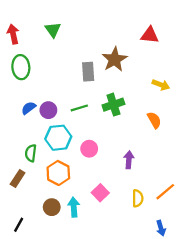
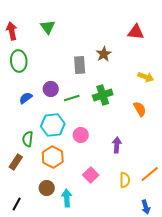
brown star: (115, 59) -> (104, 54), size x0.7
purple circle: (48, 110) -> (51, 89), moved
cyan arrow: (74, 207) -> (67, 198), moved

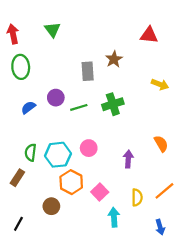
orange semicircle: (140, 109) -> (161, 144), moved
cyan hexagon: (53, 125) -> (58, 155), moved
orange hexagon: (53, 157) -> (71, 182), moved
cyan arrow: (67, 198) -> (114, 217), moved

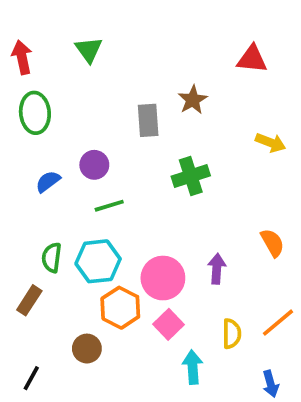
green line: (79, 107) -> (109, 206), moved
pink circle: (89, 148) -> (163, 278), moved, size x1.5

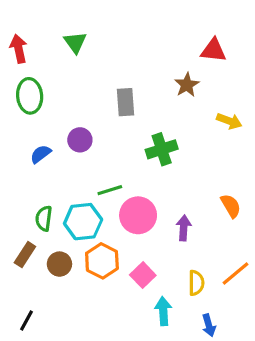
brown star: (193, 100) -> (187, 85), moved
green line: (109, 206) -> (110, 190), moved
pink circle: (163, 278) -> (138, 215), moved
brown circle: (87, 349) -> (59, 264), moved
blue arrow: (271, 384) -> (209, 325), moved

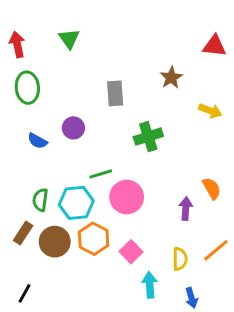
red triangle: (214, 50) -> (214, 46), moved
blue semicircle: (41, 154) -> (37, 141), turned -114
purple arrow: (184, 228) -> (186, 209), moved
brown circle: (59, 264) -> (55, 242), size x1.4

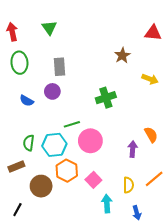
gray rectangle: (115, 93) -> (60, 67), moved
brown rectangle: (23, 233) -> (16, 167), turned 35
brown circle: (55, 242) -> (41, 186), moved

